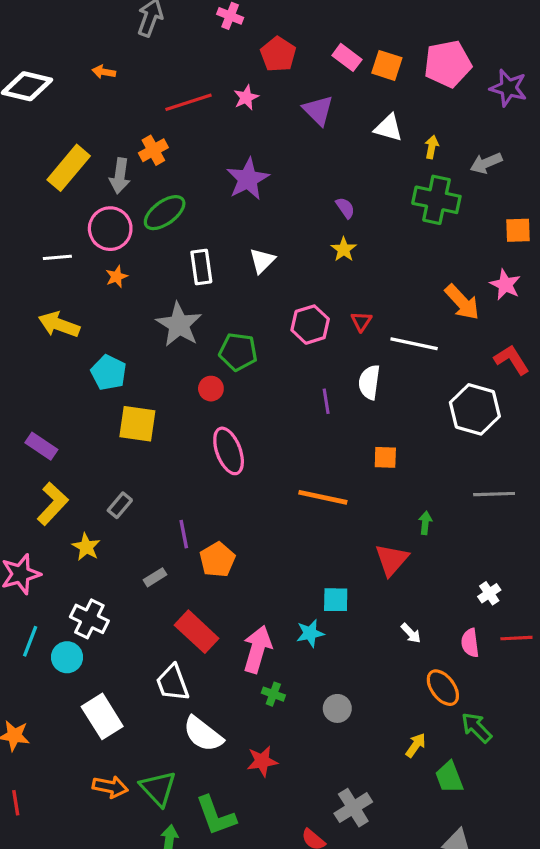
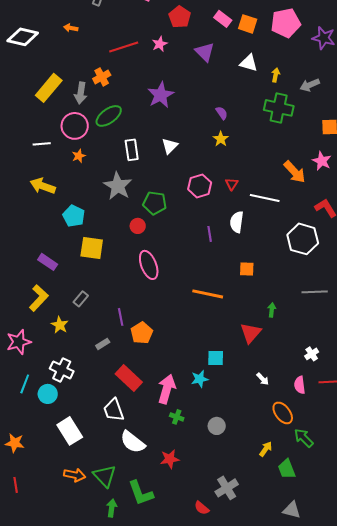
purple rectangle: (41, 446) -> (48, 262), moved

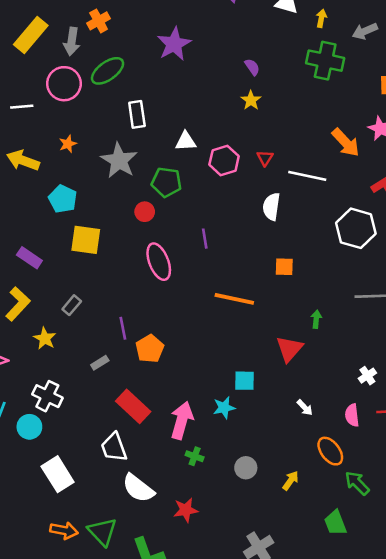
white triangle: (170, 146) -> (186, 141), moved, turned 42
orange star: (79, 156) -> (68, 144), moved
purple line: (210, 234) -> (205, 239), moved
yellow arrow: (266, 449) -> (291, 481), moved

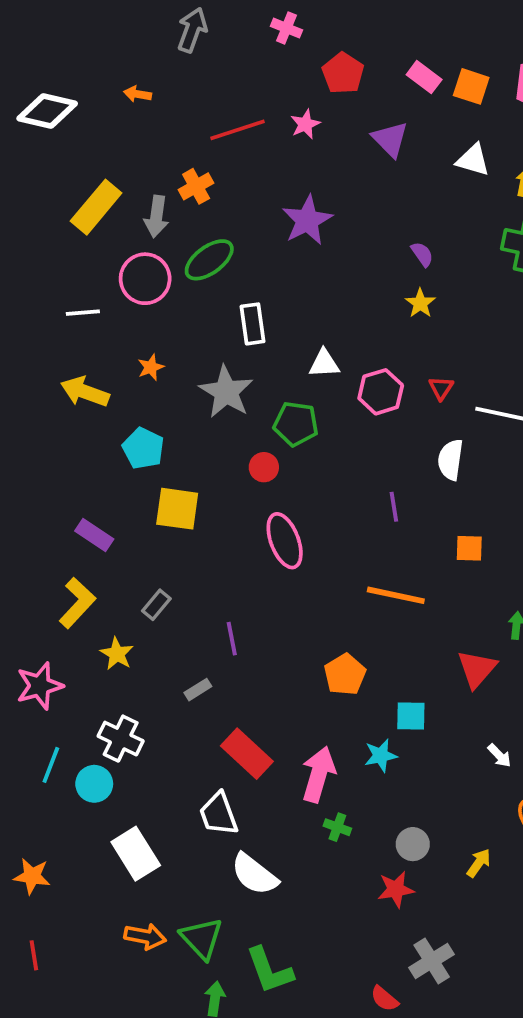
purple line: (205, 239) -> (394, 507), moved
orange pentagon: (150, 349) -> (345, 674), moved
red star: (186, 510) -> (396, 889), moved

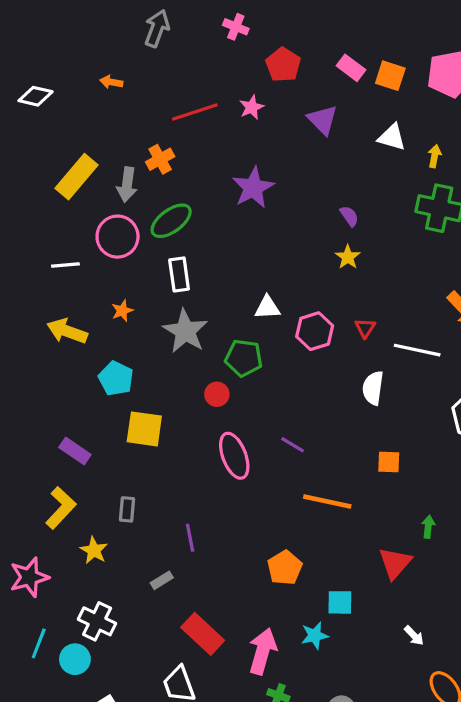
white diamond: (47, 111) -> (36, 96), size x0.7
white rectangle: (253, 324) -> (179, 274), moved
purple line: (394, 507) -> (293, 445), moved, turned -50
gray rectangle: (156, 605) -> (127, 509), turned -35

